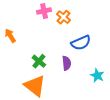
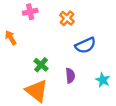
pink cross: (44, 11) -> (30, 12), moved
purple semicircle: (67, 63) -> (70, 76), moved

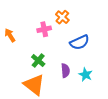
pink cross: (30, 12) -> (44, 29), moved
cyan star: (103, 80) -> (86, 75), moved

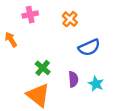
pink cross: (44, 29) -> (30, 15), moved

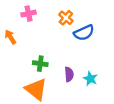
blue semicircle: (89, 47) -> (84, 33), moved
green cross: (43, 68) -> (40, 64), turned -32

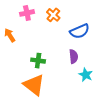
orange cross: (66, 18) -> (53, 15), moved
purple semicircle: (69, 74) -> (74, 56), moved

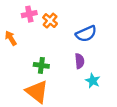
orange cross: (53, 15) -> (50, 21), moved

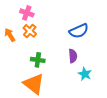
pink cross: (29, 14) -> (27, 13), turned 32
orange cross: (50, 21) -> (30, 31), moved

